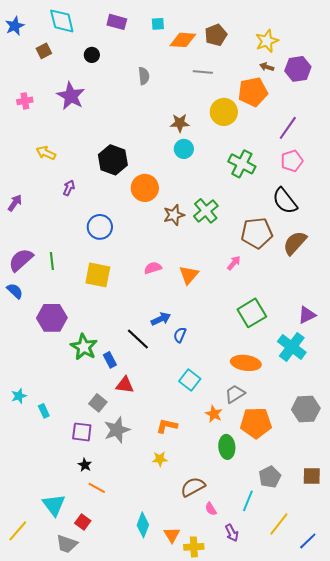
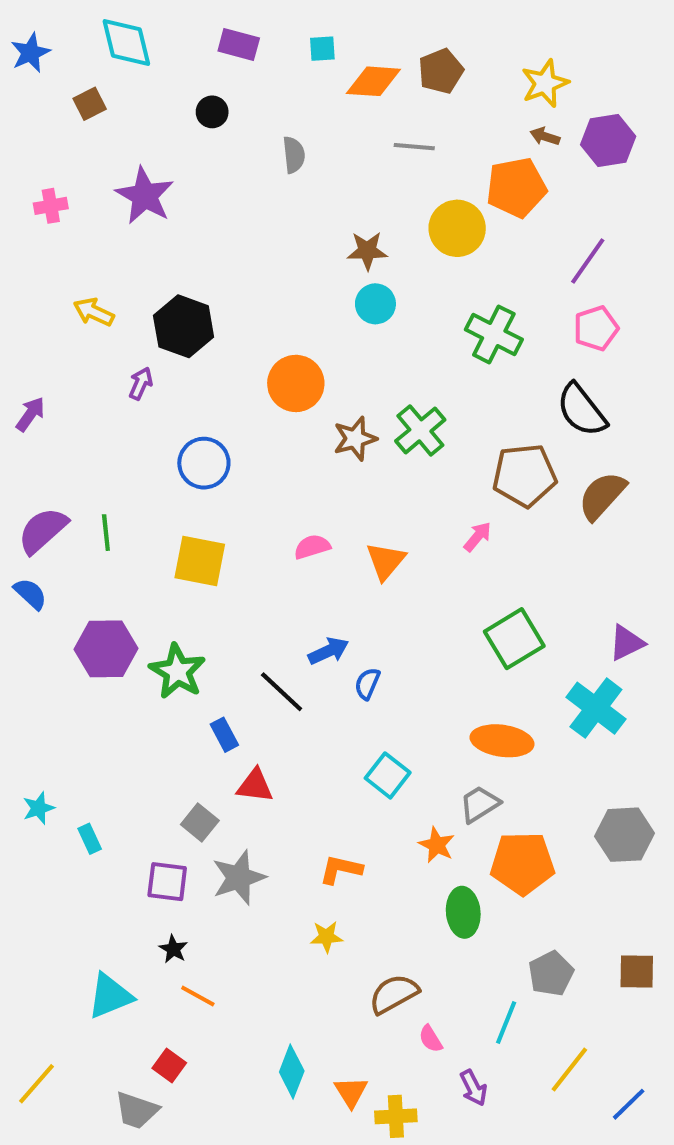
black circle: (92, 55) -> (212, 112), moved
black hexagon: (113, 160) -> (184, 326), moved
green star: (84, 347) -> (177, 671), moved
cyan triangle: (54, 505) -> (110, 996), moved, turned 45

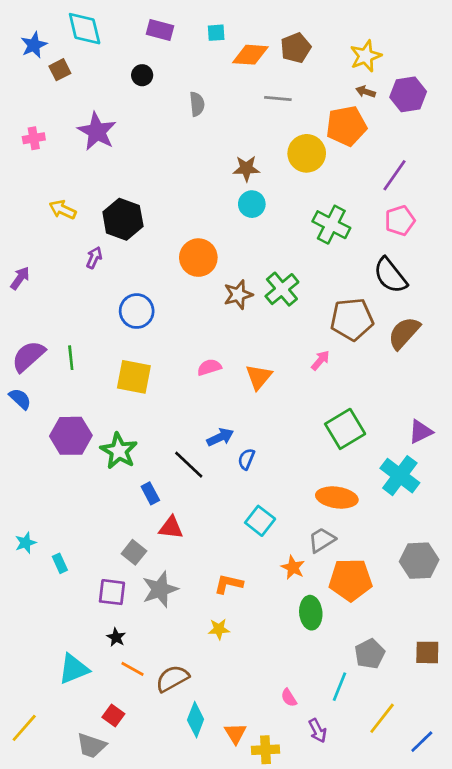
blue star: (30, 53) -> (34, 45), moved
brown semicircle: (394, 994) -> (172, 678), moved

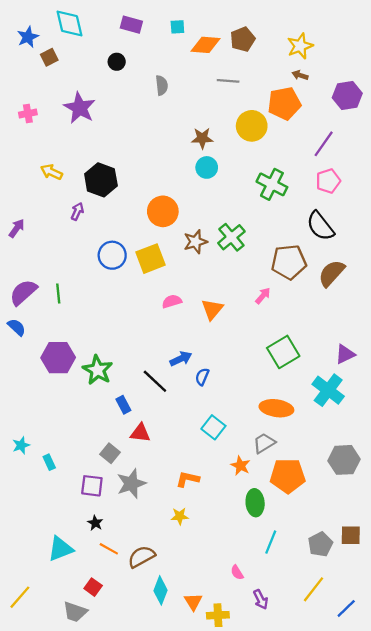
purple hexagon: (408, 94) -> (347, 95), moved
yellow square: (134, 377) -> (150, 259), moved, turned -32
gray pentagon: (370, 654) -> (320, 544), moved
cyan line: (340, 687) -> (271, 542), moved

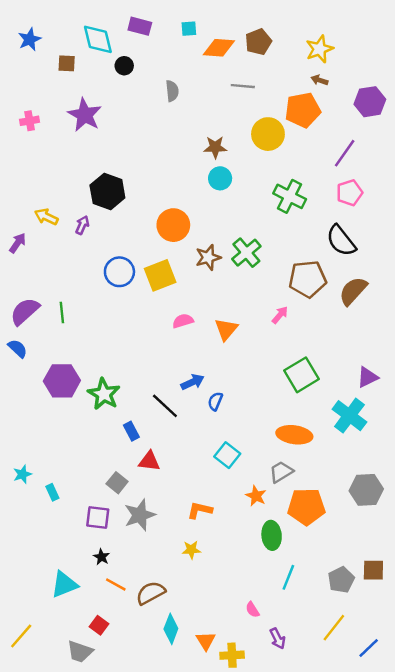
cyan diamond: (69, 23) -> (98, 39), moved
brown square: (49, 57) -> (67, 63), moved, turned 30
yellow arrow: (51, 172) -> (46, 217), moved

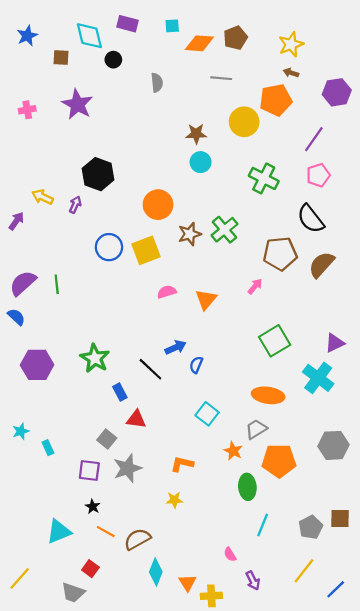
purple hexagon: (62, 381) -> (37, 365), moved

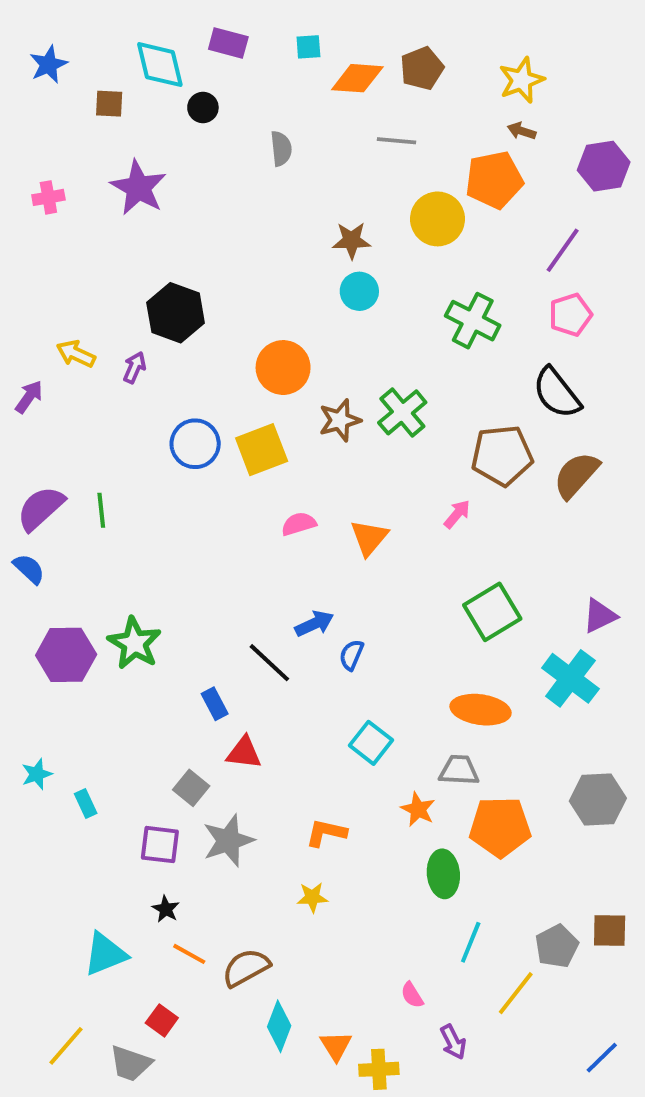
green star: (95, 358) -> (134, 643), moved
gray trapezoid: (256, 429) -> (459, 770), turned 35
yellow line: (304, 571) -> (516, 993), moved
yellow line: (20, 578) -> (66, 1046), moved

